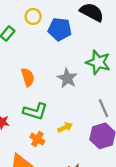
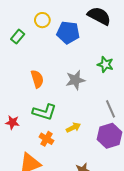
green star: (98, 62) -> (105, 64), size x0.7
gray star: (67, 78) -> (75, 80), turned 30

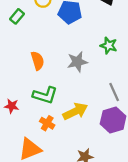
yellow arrow: (73, 127) -> (75, 111), size x1.6

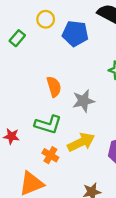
orange semicircle: (37, 61) -> (54, 87), moved
gray star: (77, 62) -> (83, 101), moved

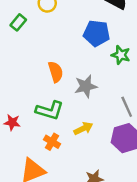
blue pentagon: (75, 33) -> (97, 33), moved
yellow arrow: (81, 142) -> (83, 128), size x0.7

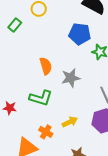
yellow arrow: (83, 128) -> (70, 122), moved
orange cross: (52, 142) -> (46, 132), moved

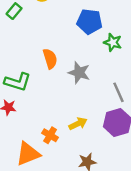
gray star: (71, 78) -> (79, 73), turned 30
green L-shape: (41, 98) -> (18, 82), moved

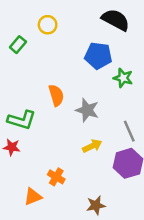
yellow arrow: (78, 124) -> (92, 146), moved
orange triangle: (28, 154) -> (33, 197), size x0.7

